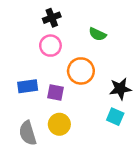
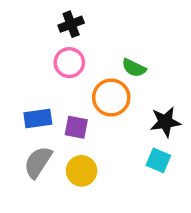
green semicircle: (97, 34) -> (134, 68), moved
gray semicircle: (28, 133) -> (38, 162), moved, turned 50

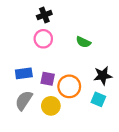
orange circle: (111, 98) -> (69, 86), moved

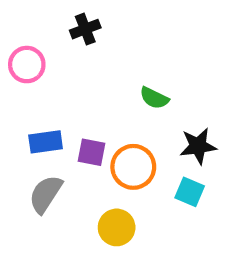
pink circle: (43, 39) -> (27, 65), moved
green semicircle: (83, 42) -> (154, 98), moved
yellow circle: (51, 106) -> (117, 227), moved

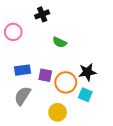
green semicircle: (154, 98) -> (60, 42), moved
black star: (198, 146) -> (87, 72), moved
cyan square: (190, 192) -> (85, 95), moved

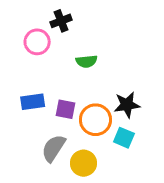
pink circle: (13, 32) -> (37, 42), moved
green semicircle: (60, 42) -> (86, 61), turned -32
gray semicircle: (23, 96) -> (54, 148), moved

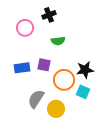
black cross: (61, 21) -> (49, 15), moved
purple square: (66, 109) -> (44, 65), moved

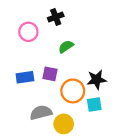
green semicircle: (58, 41) -> (66, 47), turned 152
cyan square: (83, 92) -> (94, 105), turned -32
gray semicircle: (36, 99) -> (41, 113), turned 42

